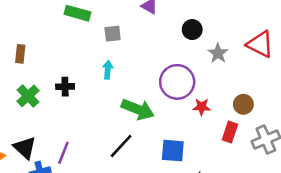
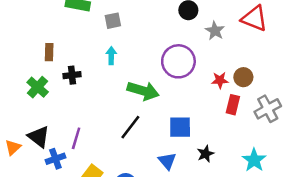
brown rectangle: (20, 54) -> (49, 52), moved
red star: (202, 107) -> (220, 80), moved

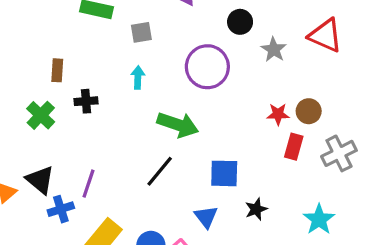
purple circle: (178, 61) -> (207, 67), moved

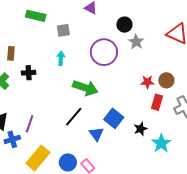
gray star: (274, 50) -> (136, 42), moved
blue square: (224, 173) -> (114, 118), turned 36
black star: (256, 209) -> (140, 129), moved
blue triangle: (206, 217) -> (96, 134), moved
cyan star: (319, 219) -> (161, 143), moved

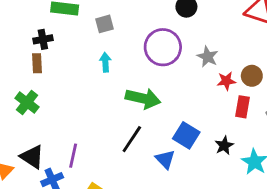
gray star: (136, 42) -> (208, 57), moved
black cross: (29, 73) -> (43, 39), moved

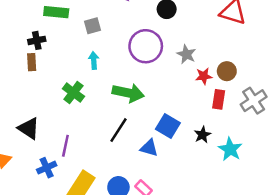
green cross: (27, 103) -> (73, 93), moved
black triangle: (32, 157) -> (29, 128), moved
blue triangle: (165, 159) -> (149, 148), turned -30

